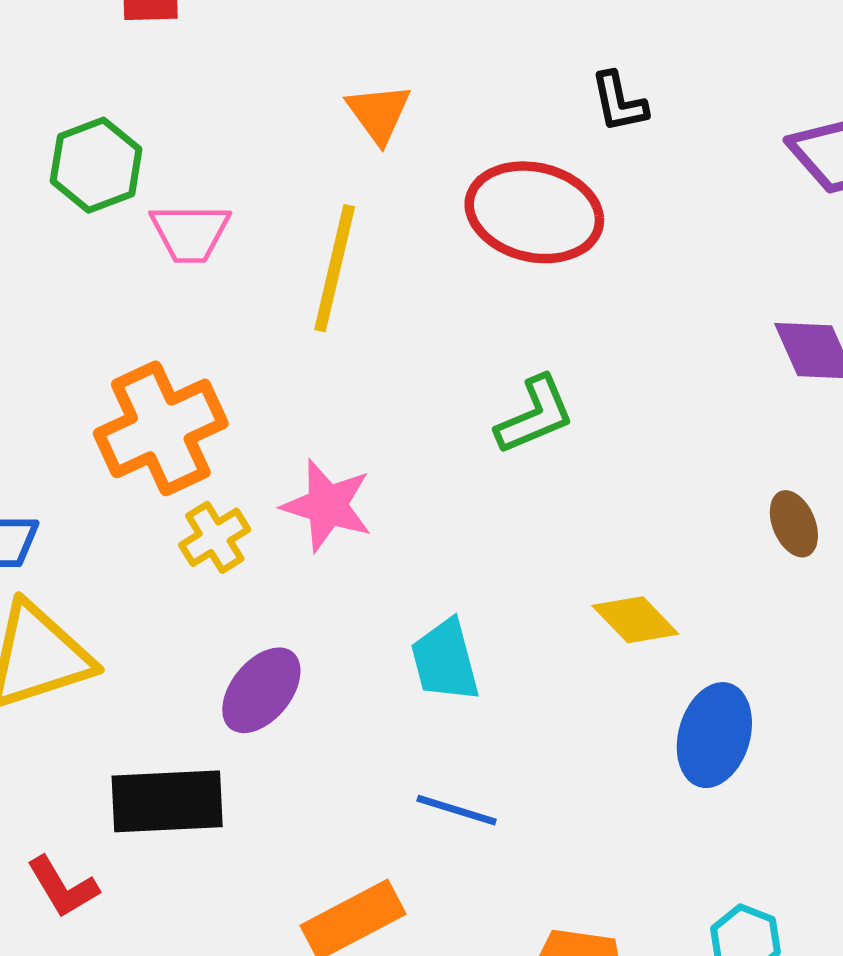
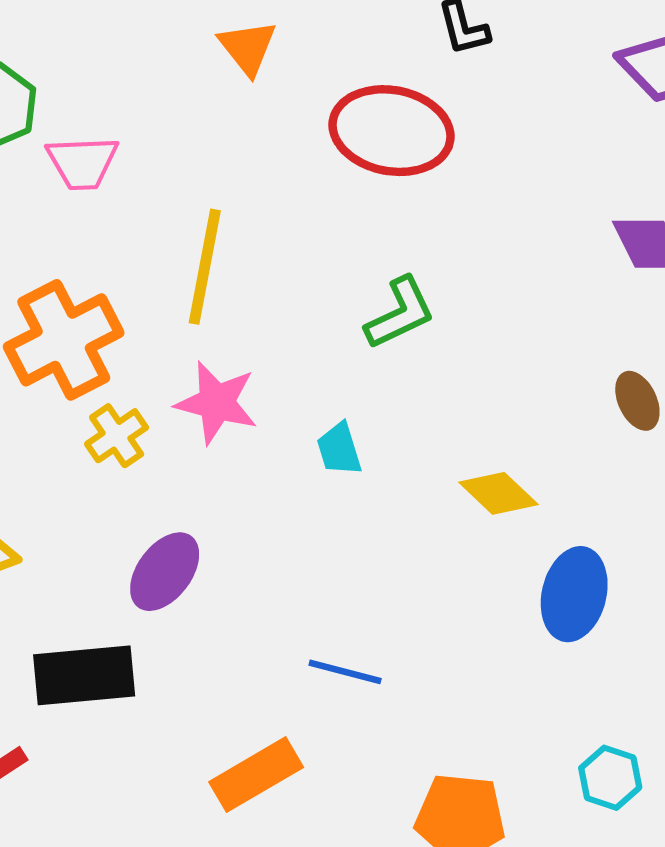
yellow line: (335, 268) -> (205, 267), moved
cyan trapezoid: (445, 660) -> (339, 449), moved, size x0.7

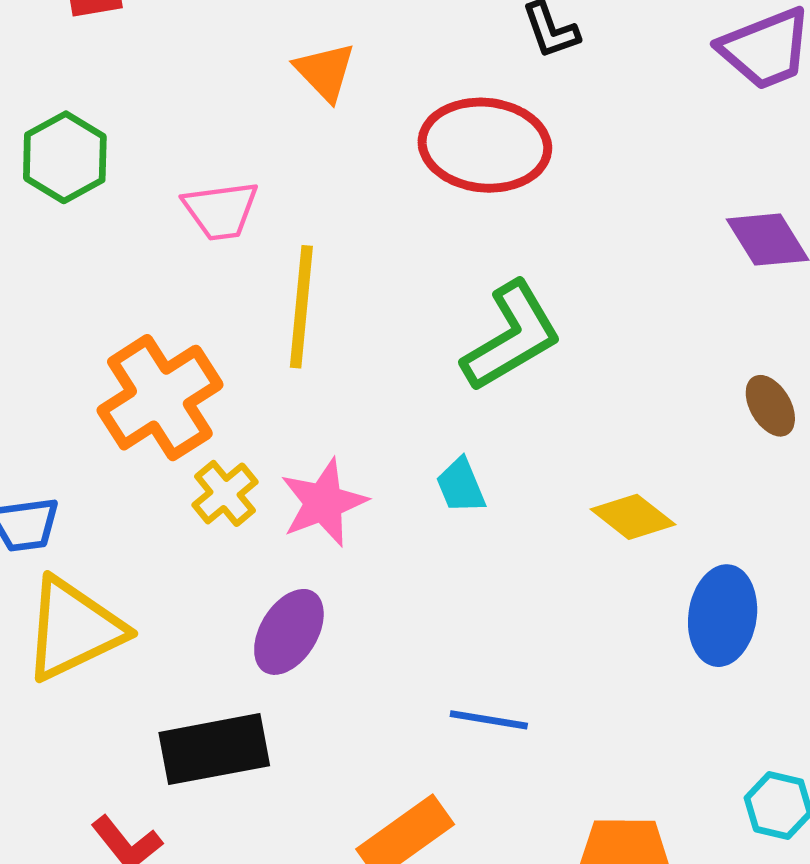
pink trapezoid: (82, 163) -> (221, 211), moved
green L-shape: (400, 313) -> (512, 337), size x1.4
pink star: (217, 403) -> (324, 503), moved, turned -30

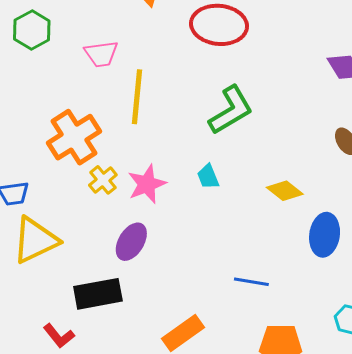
blue line: (489, 720) -> (251, 282), moved

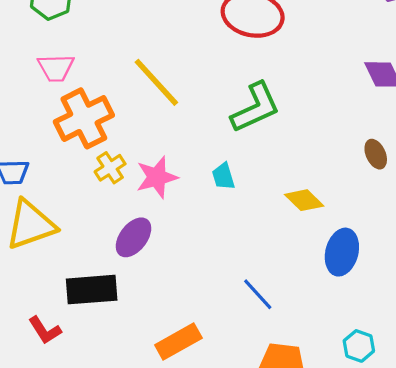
pink trapezoid: (101, 54) -> (56, 68), moved
yellow line: (137, 97) -> (156, 82), turned -54
blue line: (251, 282) -> (258, 294), turned 32

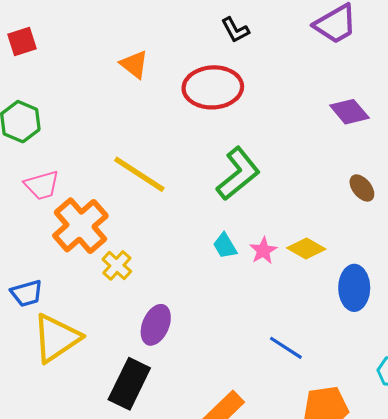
pink star: (157, 177) -> (263, 251), moved, size x0.7
black rectangle: (92, 290) -> (129, 384), turned -45

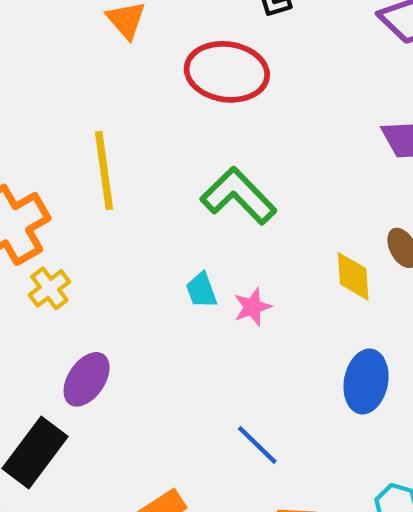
yellow line: (139, 174) -> (104, 170), turned 38
green L-shape: (238, 174) -> (238, 196), turned -106
yellow diamond: (306, 248) -> (353, 276), moved, turned 45

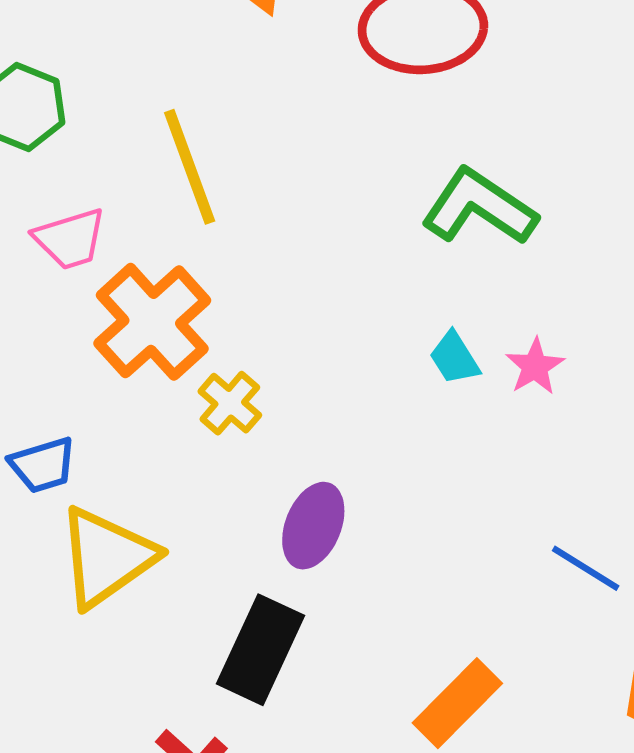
yellow line: (104, 170) -> (190, 167), moved

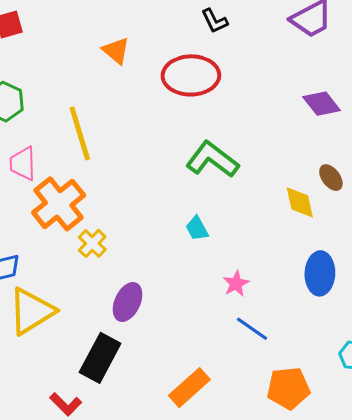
pink trapezoid: (70, 239) -> (23, 164), turned 102
pink star: (535, 366) -> (236, 284), moved

